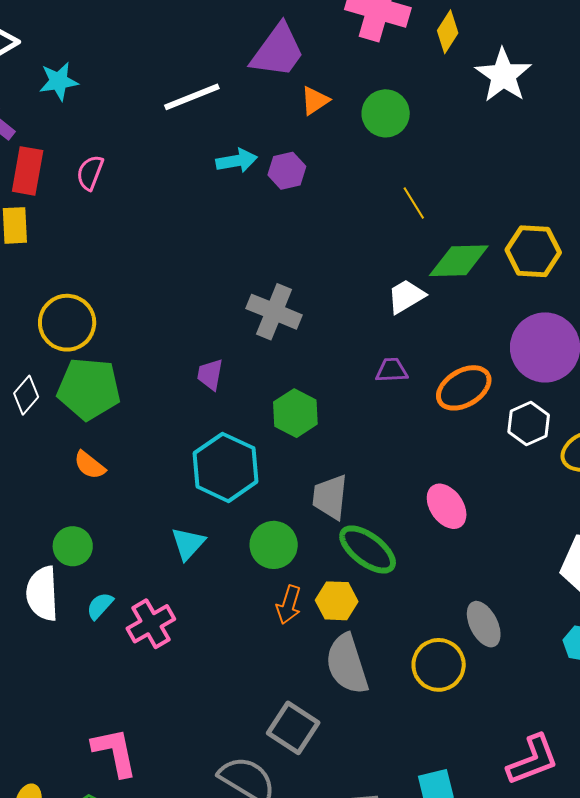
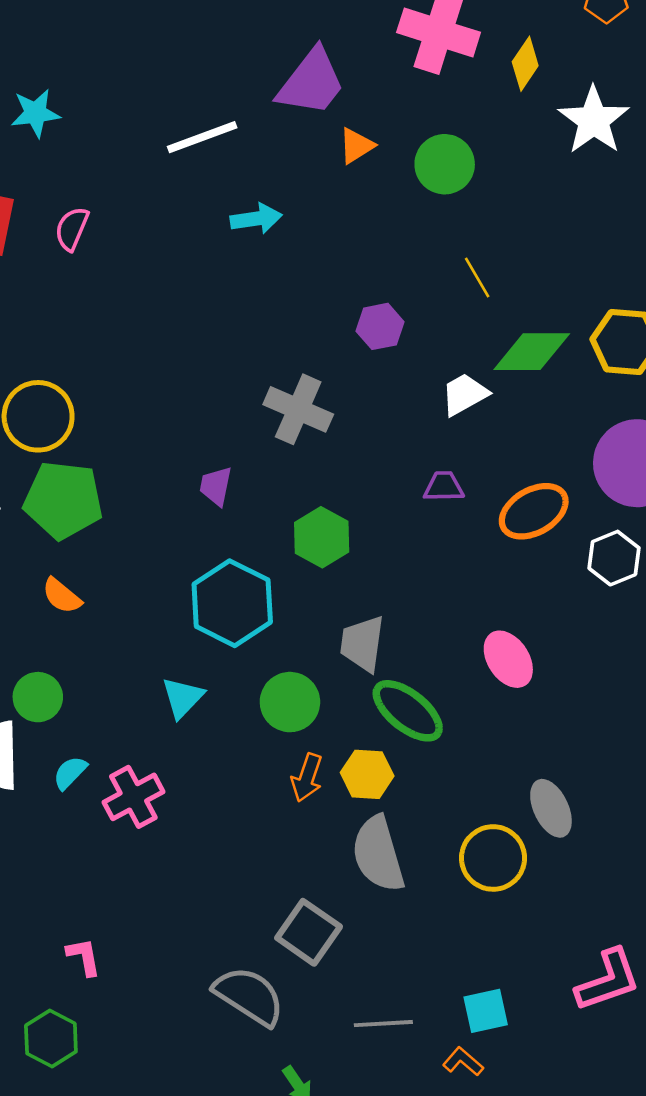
purple hexagon: (287, 171) -> (380, 326), moved
pink L-shape: (115, 752) -> (84, 957), size x0.6

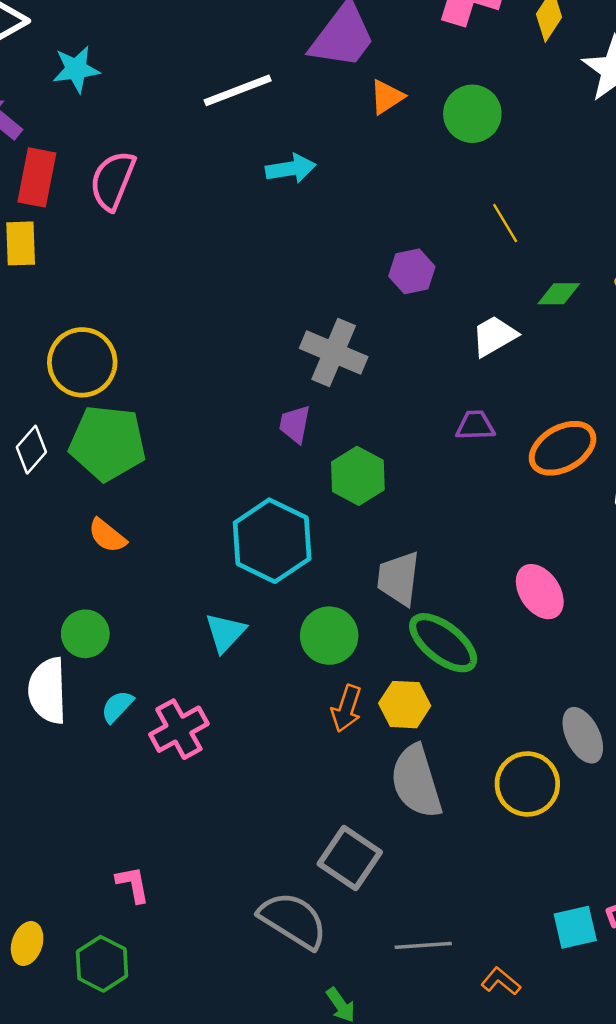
pink semicircle: (72, 229) -> (113, 181), size x1.4
green diamond: (532, 352) -> (559, 294), size x0.6
purple trapezoid: (216, 486) -> (295, 424), moved
cyan square: (486, 1011) -> (575, 927), moved

